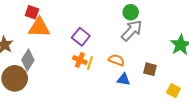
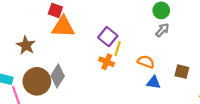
gray arrow: (132, 31) -> (162, 30), size x0.6
gray diamond: (28, 60) -> (58, 76), moved
yellow line: (90, 63) -> (118, 49), moved

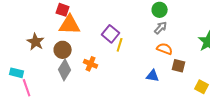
orange cross: (107, 62) -> (91, 64), moved
orange semicircle: (146, 62) -> (165, 49), moved
brown circle: (37, 81) -> (63, 50), moved, size x0.7

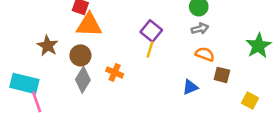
gray arrow: (161, 28) -> (200, 29), turned 32
purple square: (111, 34) -> (151, 31), moved
cyan rectangle: (17, 73) -> (24, 83), size x1.6
blue triangle: (153, 76) -> (190, 87), turned -32

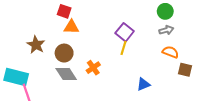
orange triangle: (89, 25) -> (71, 27), size x0.7
orange cross: (115, 72) -> (93, 68), turned 32
gray diamond: (83, 80) -> (66, 74), turned -65
blue triangle: (190, 87) -> (143, 84), moved

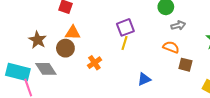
orange triangle: (71, 27) -> (73, 33), moved
gray arrow: (166, 30) -> (178, 25), moved
purple square: (125, 32) -> (125, 27), turned 30
gray diamond: (66, 74) -> (46, 69), moved

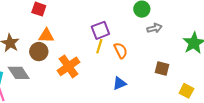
orange semicircle: (171, 47) -> (121, 50), moved, turned 42
orange cross: (94, 63) -> (69, 66), size x1.5

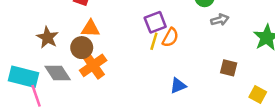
orange semicircle: (121, 50) -> (170, 37), moved, turned 56
orange cross: (69, 66) -> (93, 65), moved

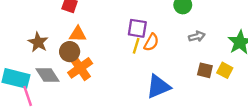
gray arrow: (220, 20) -> (197, 36), moved
purple square: (155, 22) -> (137, 28), turned 30
blue triangle: (178, 86) -> (158, 87), size x1.6
yellow square: (258, 94) -> (225, 70), moved

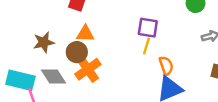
brown star: (38, 42) -> (44, 42), turned 30
orange semicircle: (151, 42) -> (166, 66), moved, turned -48

